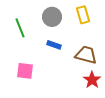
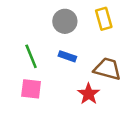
green line: (20, 28) -> (31, 56), moved
red star: (92, 80) -> (89, 94), moved

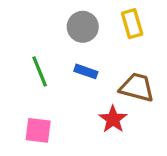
pink square: (31, 89) -> (38, 130), moved

